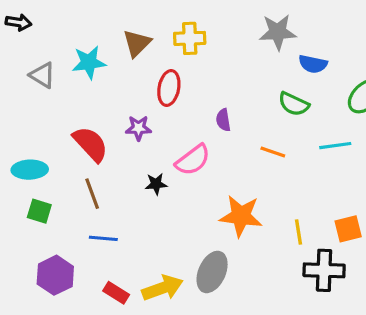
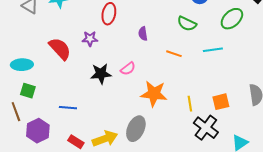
pink semicircle: (193, 160) -> (128, 69), moved, size x0.7
black star: (156, 184) -> (101, 74), size x1.5
brown line: (92, 194) -> (16, 112), moved
black cross: (324, 270) -> (206, 128), turned 35

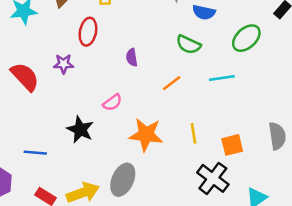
orange line: (174, 54) -> (172, 83), turned -56
black star: (101, 74) -> (80, 130), moved, turned 30
yellow line: (190, 104) -> (194, 133), moved

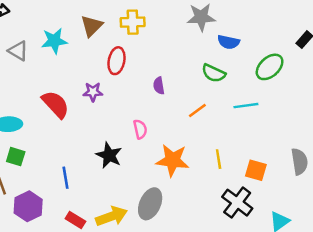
pink semicircle: (112, 102) -> (140, 129), turned -66
orange square: (232, 145) -> (256, 170), turned 30
blue line: (35, 153) -> (65, 178), turned 75

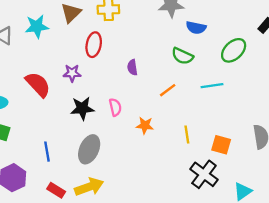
black star: (109, 155) -> (82, 108), moved, turned -30
orange star: (173, 160) -> (145, 125), moved, size x0.6
gray ellipse: (150, 204) -> (89, 149), moved

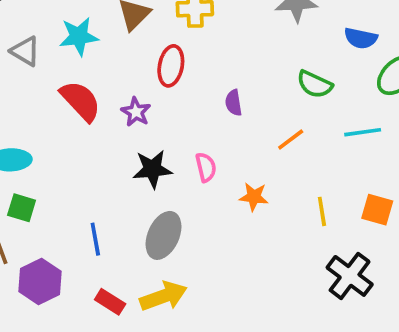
blue semicircle: (196, 28) -> (361, 38), moved
purple star: (72, 73) -> (136, 112), turned 30
red semicircle: (38, 84) -> (81, 101), moved
orange square: (221, 145) -> (377, 210), moved

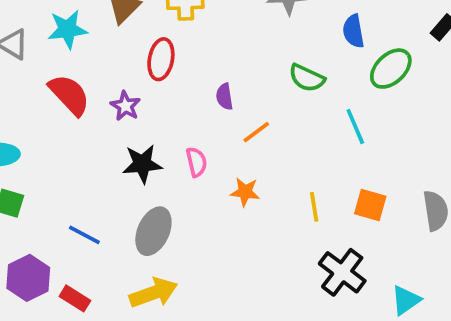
blue semicircle: (361, 38) -> (353, 31), turned 68
cyan line: (363, 132) -> (355, 127), turned 75
orange line: (291, 140) -> (256, 132), moved
blue line: (95, 239) -> (84, 235), turned -52
red rectangle: (110, 302) -> (75, 298), moved

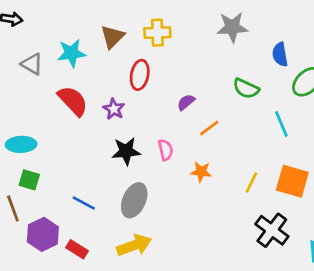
purple semicircle: (224, 97) -> (186, 102), turned 60
orange square: (370, 205) -> (292, 181), size x1.4
yellow line: (314, 207) -> (251, 183), turned 35

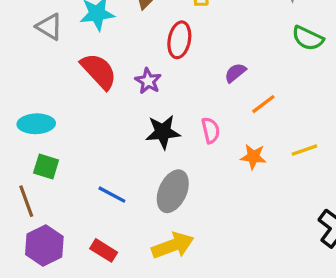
green semicircle: (246, 89) -> (308, 38), moved
yellow line: (251, 183) -> (304, 150), moved, turned 45
purple hexagon: (43, 234) -> (44, 246), moved

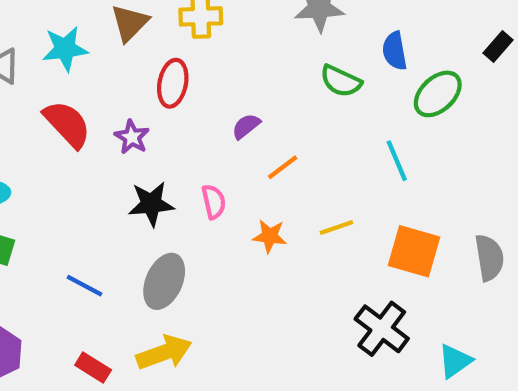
red rectangle: (104, 250) -> (93, 368), moved

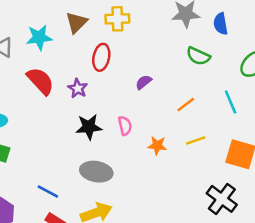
blue semicircle: (395, 51) -> (221, 24), moved
orange line: (283, 167) -> (186, 105), moved
gray ellipse: (164, 281) -> (96, 172), turned 76
blue line: (84, 286) -> (48, 191), moved

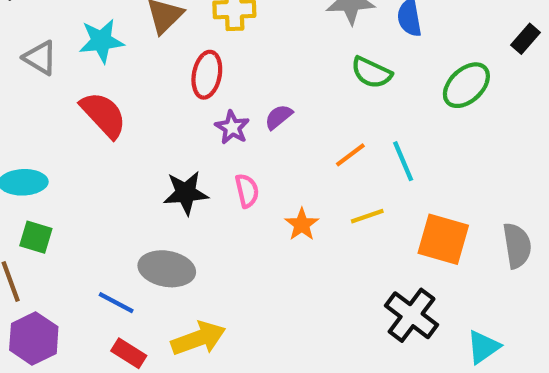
purple star: (78, 88) -> (232, 127), moved
cyan line: (231, 102) -> (403, 161), moved
orange star: (157, 146) -> (302, 224), turned 30
gray ellipse: (96, 172) -> (167, 269), moved

